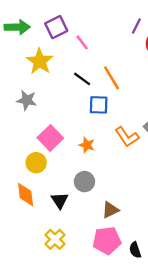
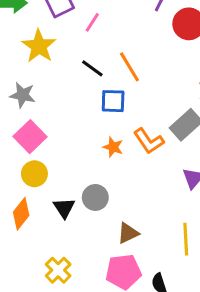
pink line: (82, 42) -> (92, 22), turned 70
pink square: (50, 138) -> (30, 137), moved
orange star: (87, 145) -> (113, 147), moved
orange diamond: (26, 195) -> (21, 214), turned 45
black triangle: (60, 200) -> (64, 208), moved

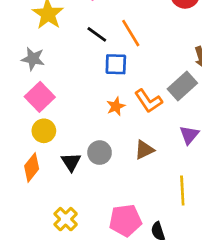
orange star: (113, 147) -> (116, 106), turned 30
brown triangle: (128, 233) -> (144, 150), moved

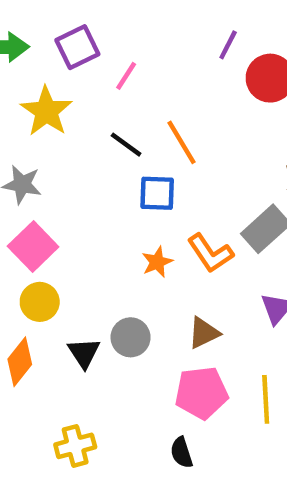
yellow cross: (66, 219) -> (75, 446), turned 30
pink pentagon: (125, 220) -> (201, 393), moved
black semicircle: (158, 231) -> (181, 453), moved

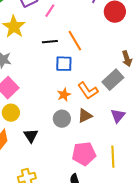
black line: (126, 145) -> (50, 42), turned -42
brown triangle: (204, 333) -> (85, 116), moved
gray circle: (131, 337) -> (62, 119), moved

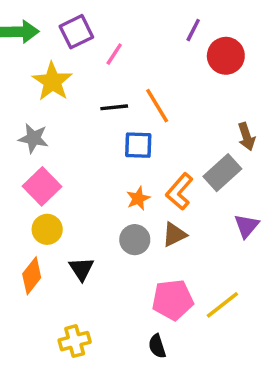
orange L-shape: (88, 91) -> (179, 192), turned 75
purple triangle: (118, 116) -> (246, 226), moved
yellow line: (113, 157) -> (222, 305), turned 55

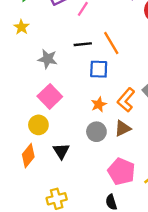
yellow star: (52, 82) -> (21, 27), moved, size x0.6
gray star: (33, 138) -> (48, 59), moved
pink square: (42, 186) -> (50, 96), moved
pink pentagon: (173, 300) -> (121, 172), turned 30

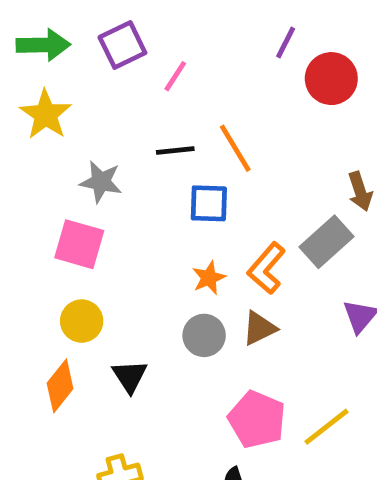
yellow star: (21, 27) -> (46, 115), size x1.5
pink square: (50, 96) -> (79, 244), moved, turned -30

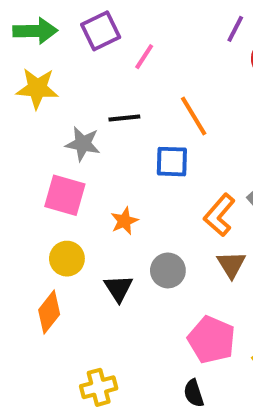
yellow star: (46, 115) -> (37, 88), turned -30
black line: (175, 151) -> (124, 118), moved
orange star: (209, 278) -> (124, 221), moved
brown triangle: (259, 328) -> (231, 265), moved, turned -36
black triangle: (130, 376) -> (118, 288), moved

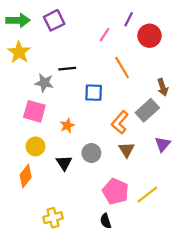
pink line: (144, 57) -> (105, 35), moved
yellow star: (37, 88) -> (19, 52), turned 30
orange line: (194, 116) -> (122, 68), moved

